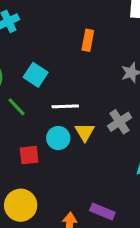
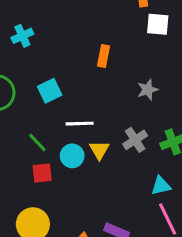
cyan square: (36, 75) -> (50, 91), turned 30
green line: (17, 107) -> (37, 143), moved

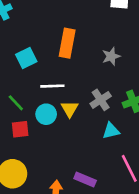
orange rectangle: (103, 56) -> (67, 43), moved, size x1.5
cyan triangle: (161, 186) -> (111, 131), moved

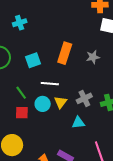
gray star: (111, 56) -> (93, 57), moved
cyan triangle: (111, 131) -> (78, 123), moved

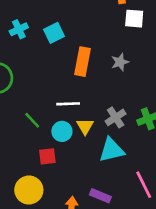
cyan square: (33, 60) -> (54, 33), moved
red square: (22, 113) -> (47, 156), moved
cyan triangle: (78, 123) -> (112, 150), size x1.5

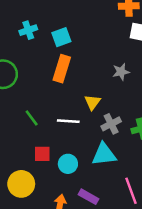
orange rectangle: (83, 62) -> (62, 69), moved
white line: (68, 104) -> (68, 121), moved
yellow triangle: (85, 126) -> (92, 102), moved
cyan circle: (62, 131) -> (68, 164), moved

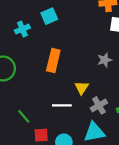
cyan square: (61, 37) -> (49, 16), moved
green line: (32, 118) -> (24, 116), moved

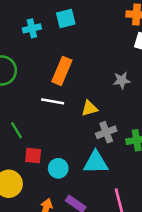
yellow triangle: (82, 88) -> (89, 108), turned 32
white line: (62, 105) -> (53, 101), moved

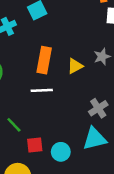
yellow triangle: (89, 108) -> (75, 66), moved

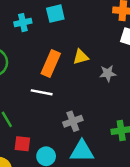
yellow triangle: (75, 66) -> (81, 57), moved
gray cross: (98, 108) -> (73, 121), moved

